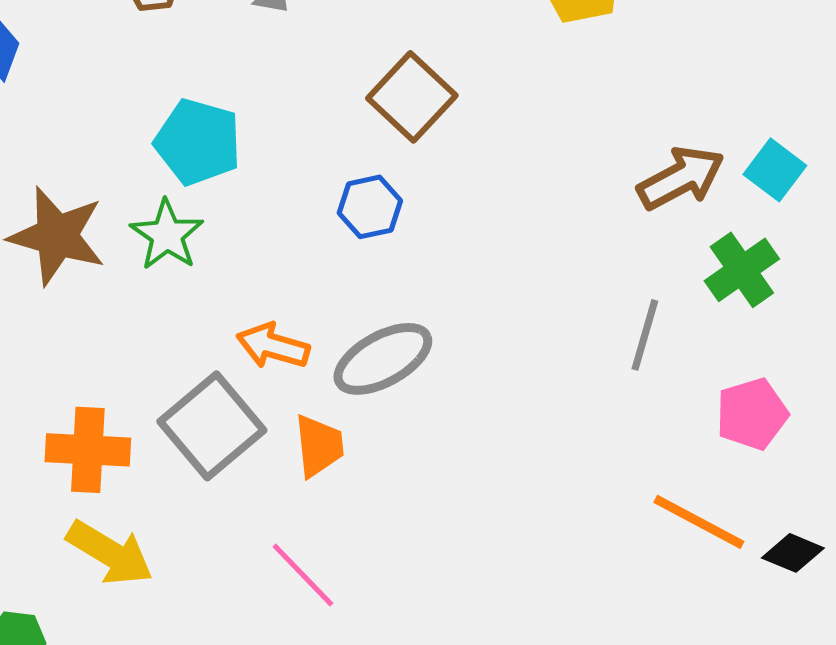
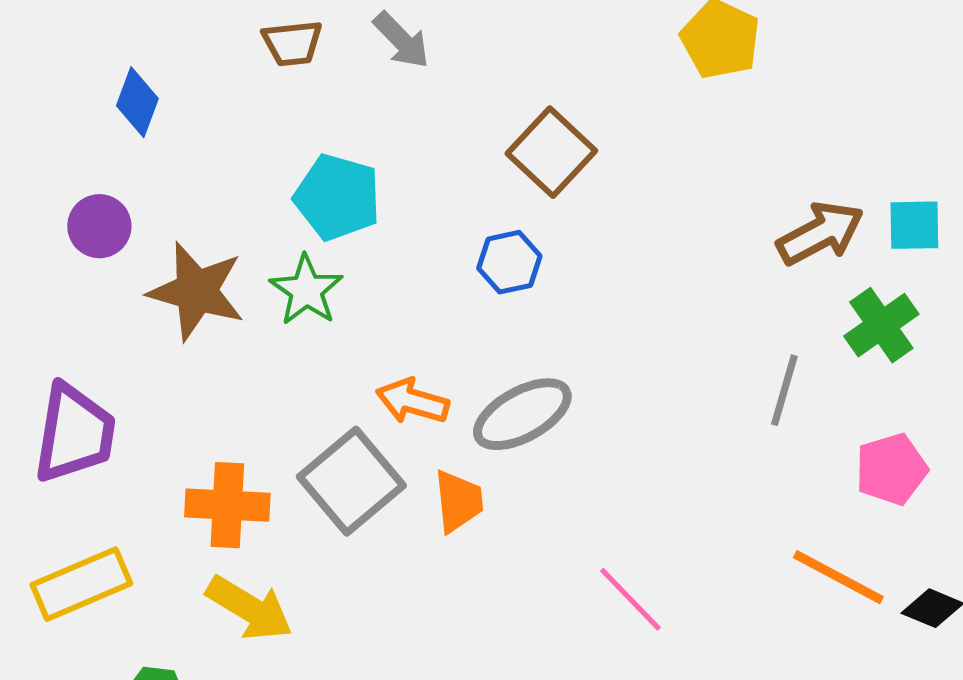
cyan square: (775, 170) -> (914, 225), turned -38
pink line: (303, 575) -> (630, 599), moved

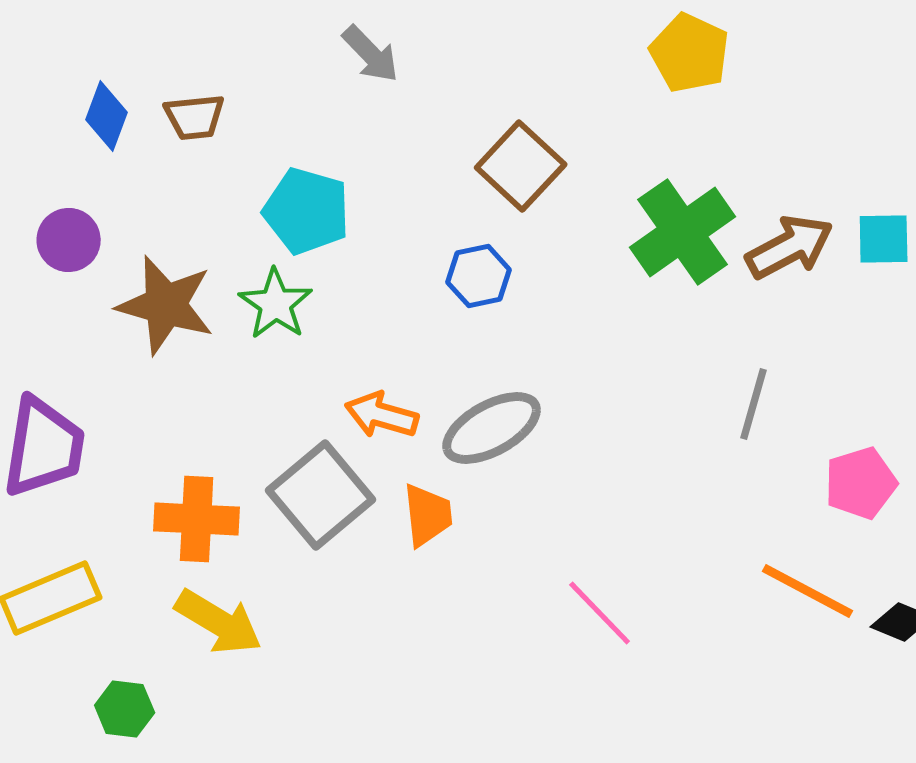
brown trapezoid: (292, 43) -> (195, 117), moved
green cross: (881, 325) -> (683, 232), moved, size x1.4

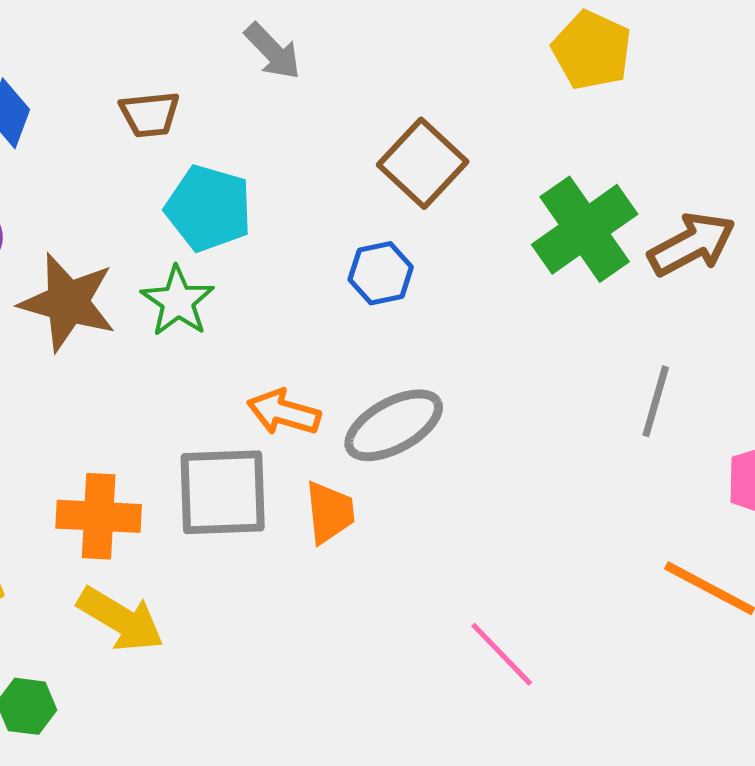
brown trapezoid: (195, 117) -> (150, 114), moved
gray square: (321, 495) -> (223, 492), turned 38
pink line: (600, 613) -> (502, 654), moved

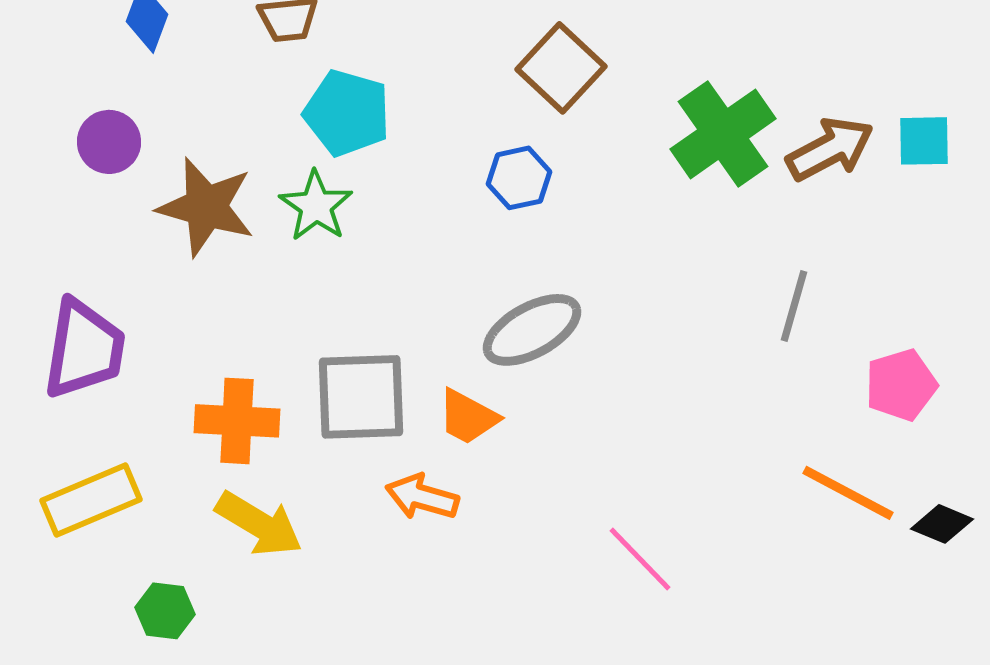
orange arrow: (284, 412) -> (422, 497), moved
orange trapezoid: (330, 512) -> (468, 417), turned 124

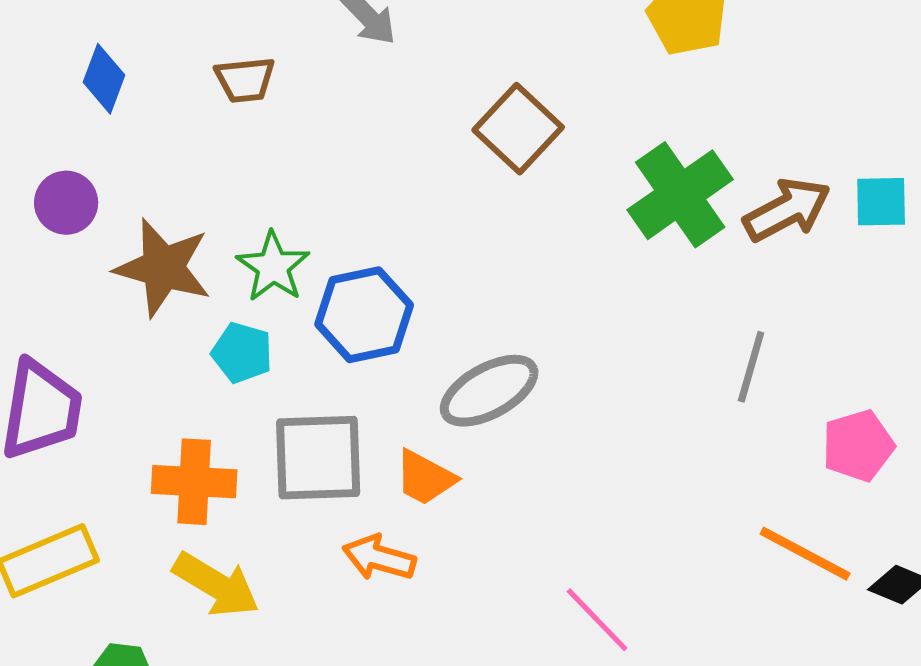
cyan pentagon: (347, 113) -> (242, 353), moved, size x0.7
blue hexagon: (519, 178) -> (364, 315), moved, size x1.5

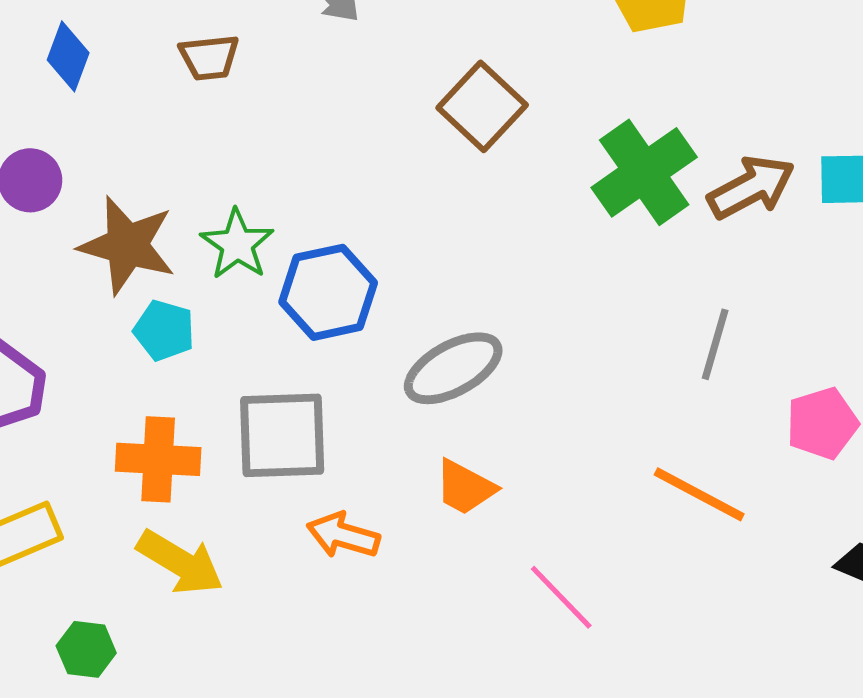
cyan pentagon: (242, 353) -> (164, 330), moved
orange trapezoid: (425, 478) -> (465, 487), moved
orange line: (805, 554) -> (699, 494), moved

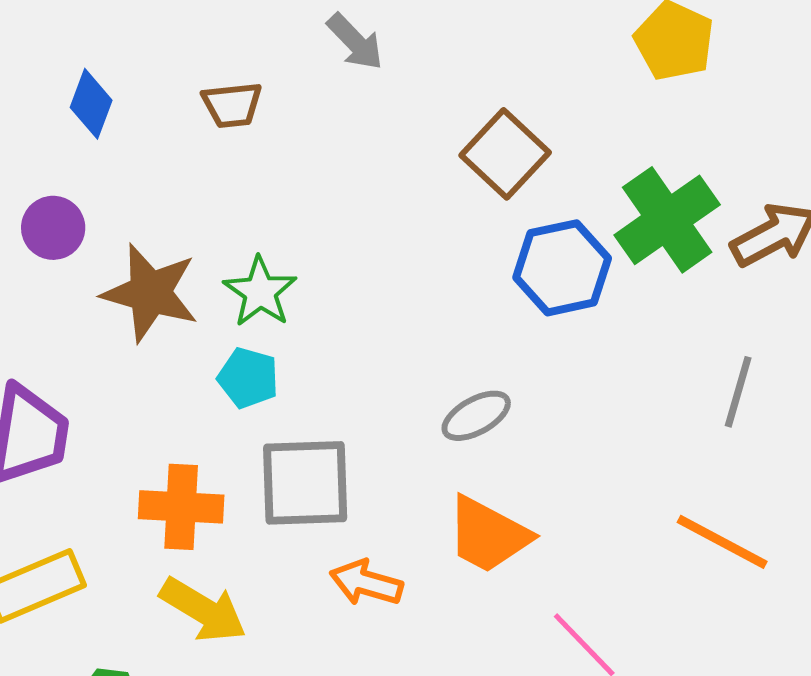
blue hexagon: (328, 292) -> (562, 268), moved
cyan pentagon: (164, 330) -> (248, 378), moved
gray ellipse: (453, 368) -> (476, 416), size x0.7
orange trapezoid: (465, 487) -> (488, 535), size x1.4

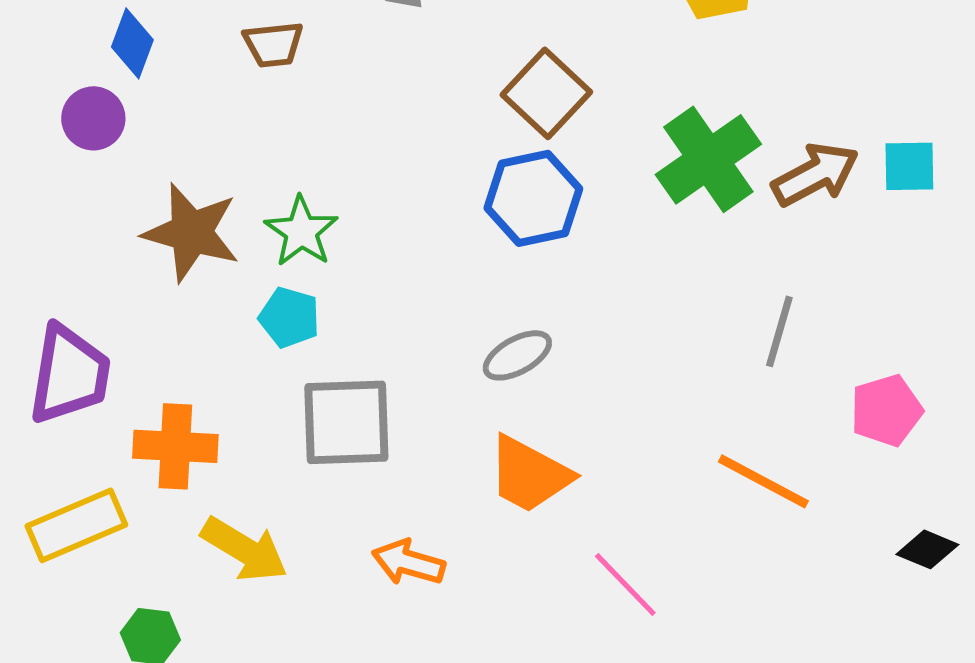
purple circle: (53, 228) -> (93, 118), moved
blue hexagon: (562, 268) -> (533, 198), moved
orange cross: (181, 507) -> (175, 446), moved
orange arrow: (366, 583) -> (408, 562), moved

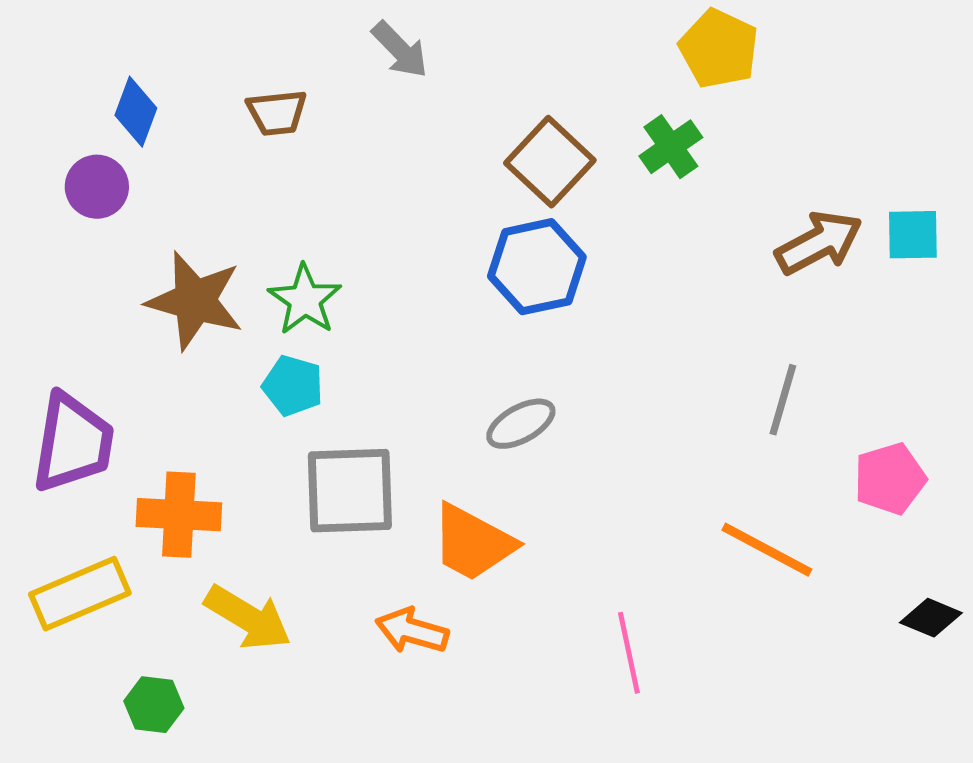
green cross: (708, 159) -> (671, 147), moved, size x0.6
orange trapezoid: (529, 474) -> (473, 543), moved
pink line: (625, 584) -> (629, 653), turned 32

